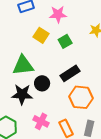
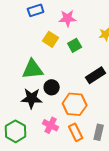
black rectangle: (70, 73) -> (96, 75), moved
orange hexagon: (81, 97) -> (75, 104), moved

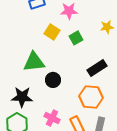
black star: (32, 98) -> (22, 97), moved
orange hexagon: (75, 104) -> (91, 97), moved

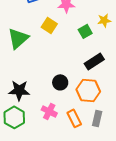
green square: (76, 38) -> (85, 31), moved
green triangle: (34, 62) -> (18, 38), moved, turned -35
black circle: (53, 80) -> (60, 82), moved

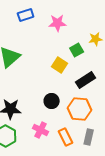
yellow square: (49, 25) -> (60, 65), moved

